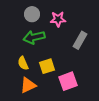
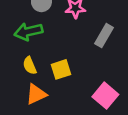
green arrow: (34, 37) -> (28, 32), moved
pink square: (68, 81) -> (105, 96), moved, turned -30

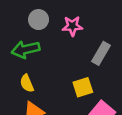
yellow square: (61, 69) -> (83, 87), moved

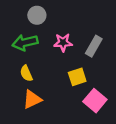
pink star: (72, 26) -> (63, 43), moved

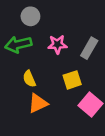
yellow semicircle: (26, 73) -> (29, 79), moved
orange triangle: (32, 99) -> (38, 103), moved

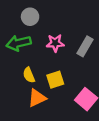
yellow square: (72, 80) -> (55, 80), moved

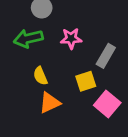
gray rectangle: (85, 46) -> (106, 56), moved
yellow square: (55, 80) -> (86, 81), moved

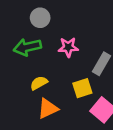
yellow semicircle: (40, 76) -> (39, 83), turned 84

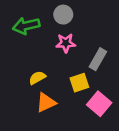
gray circle: (40, 18) -> (63, 15), moved
green arrow: (27, 47) -> (26, 26), moved

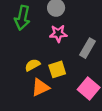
green arrow: (26, 26) -> (22, 18), turned -65
yellow square: (79, 83) -> (57, 69), moved

